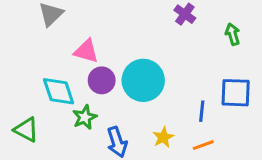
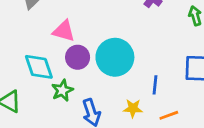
blue line: (202, 111) -> (155, 85), moved
yellow star: (163, 137) -> (133, 108), turned 30

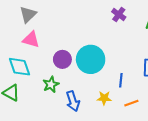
pink triangle: (64, 31) -> (31, 40), moved
cyan diamond: (39, 67) -> (20, 67), moved

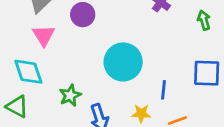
pink triangle: (31, 40) -> (44, 35), turned 42
purple circle: (62, 59) -> (83, 15), moved

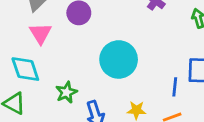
blue line: (164, 90) -> (175, 87), moved

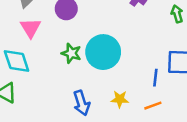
green star: (66, 92) -> (71, 53), moved, turned -30

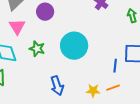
green star: (71, 53) -> (37, 49), moved
yellow star: (120, 99) -> (93, 91), moved

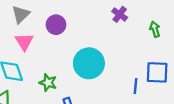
green star: (37, 49) -> (48, 83), moved

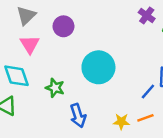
purple cross: (120, 14) -> (147, 15), moved
blue line: (136, 86) -> (148, 91), turned 35

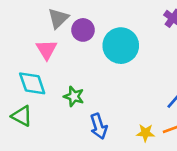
gray triangle: (26, 15) -> (58, 18), moved
cyan circle: (98, 67) -> (121, 46), moved

